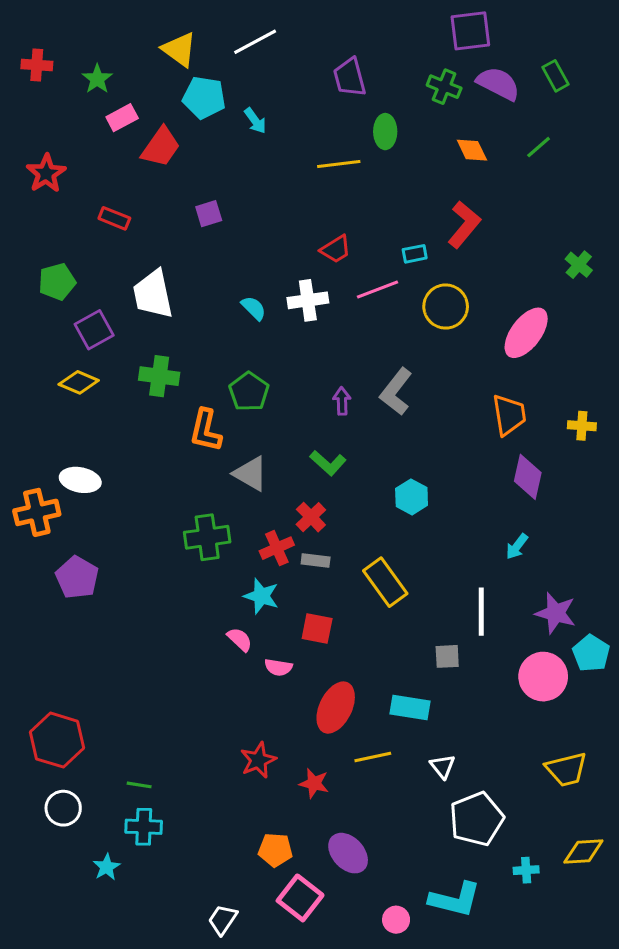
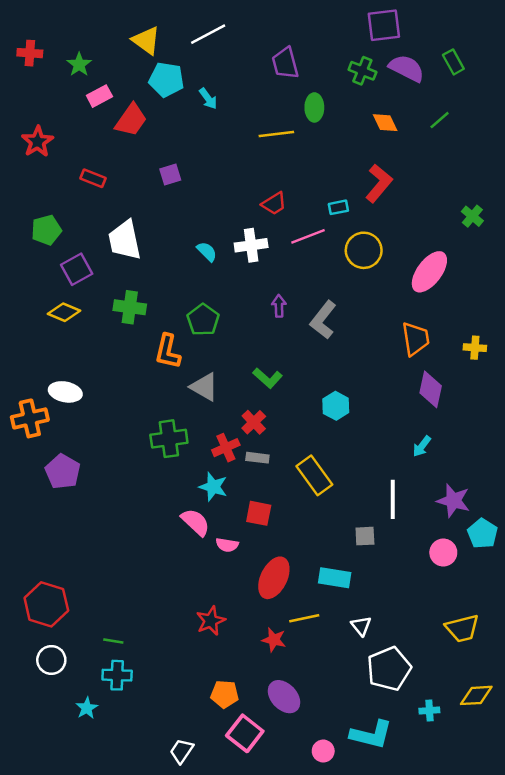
purple arrow: (342, 401) -> (279, 306), moved
pink semicircle: (240, 639) -> (195, 522), size x1.4
pink circle: (543, 677) -> (443, 553), size x0.7
red star: (314, 783) -> (274, 640), moved

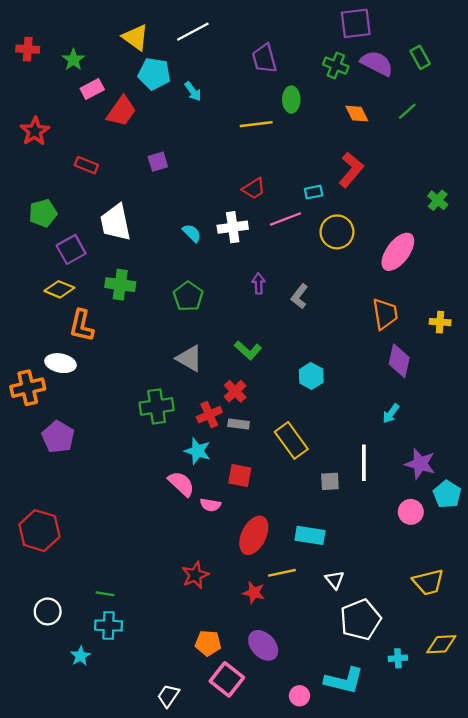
gray L-shape: (323, 320) -> (299, 296), size x0.7
orange L-shape: (168, 351) -> (82, 326), moved
gray square: (365, 536) -> (330, 481), moved
red hexagon: (46, 604) -> (39, 531), moved

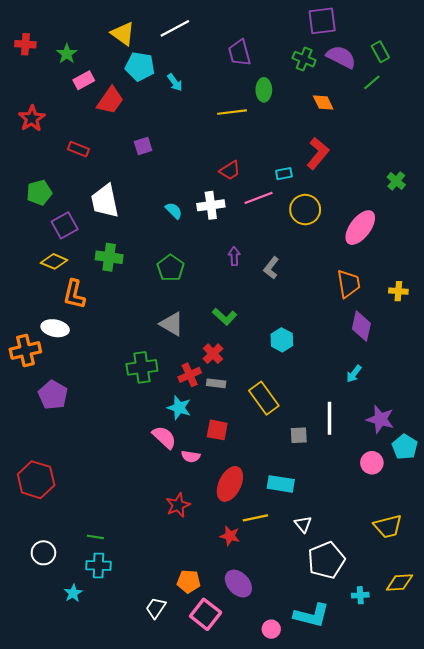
green line: (407, 111) -> (372, 82), moved
red star: (195, 575) -> (178, 505), moved
white trapezoid: (168, 696) -> (156, 608), moved

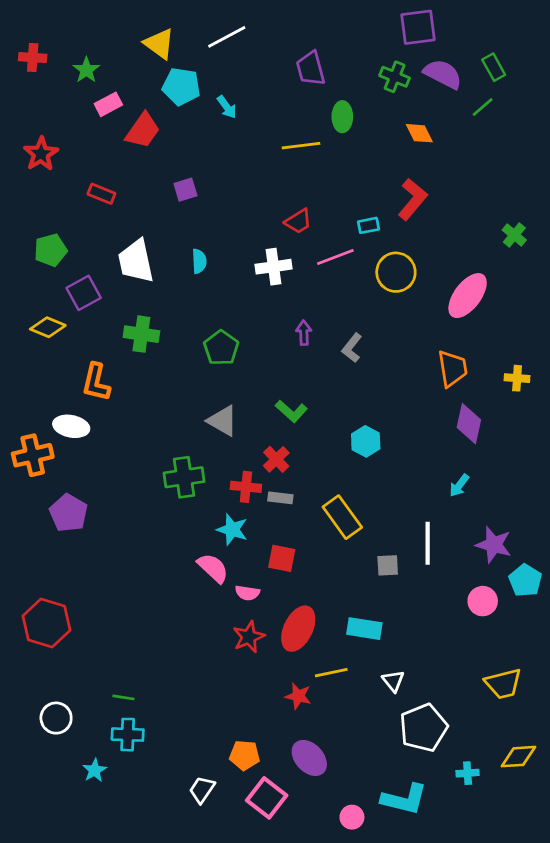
cyan semicircle: (174, 211) -> (199, 261), moved, turned 42
yellow diamond: (54, 261) -> (48, 327), moved
red cross: (190, 375) -> (246, 487), turned 30
red star: (178, 505) -> (249, 637), moved

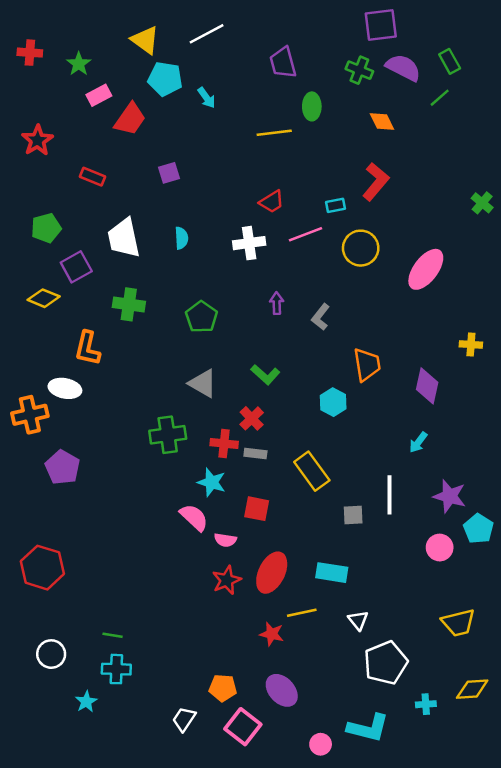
green cross: (514, 235) -> (482, 203), moved
orange trapezoid: (452, 369) -> (367, 365), moved

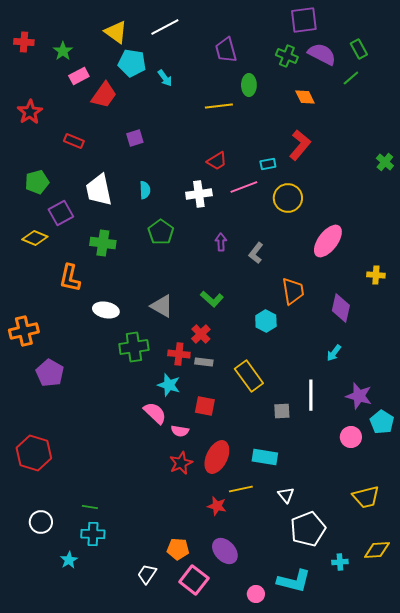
pink ellipse: (426, 269) -> (328, 241), moved
green pentagon: (202, 317) -> (161, 232), moved
white ellipse: (65, 388) -> (106, 310), moved

